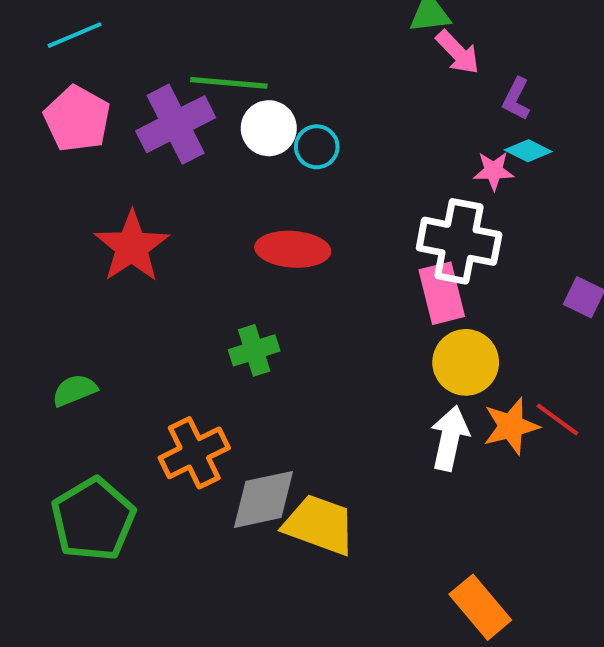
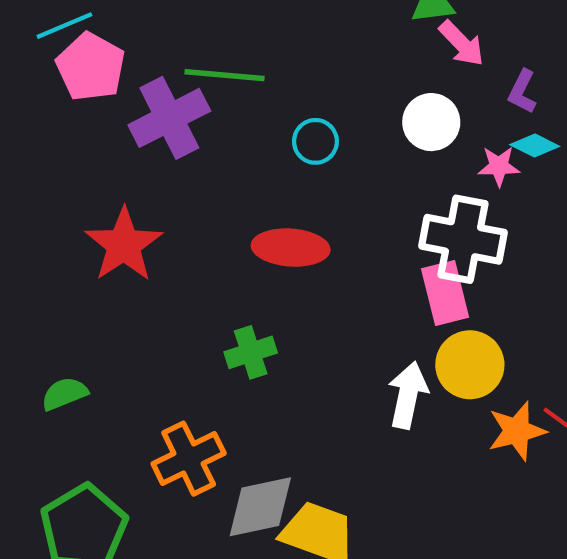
pink pentagon: (77, 119) -> (91, 67), moved
white circle: (269, 128) -> (431, 122), moved
white arrow: (450, 438) -> (408, 395), moved

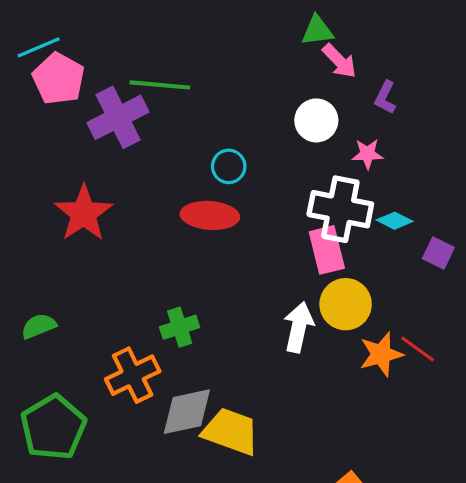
cyan circle: (315, 141) -> (229, 166), moved
cyan diamond: (535, 146) -> (395, 221), moved
green cross: (251, 352) -> (180, 327), moved

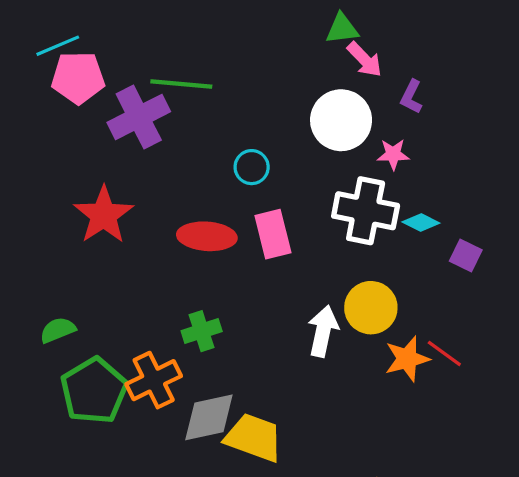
pink pentagon: (59, 79) -> (78, 78), turned -30
white circle: (316, 120) -> (341, 120), size x1.4
red ellipse: (210, 215) -> (207, 236), moved
pink rectangle: (327, 250) -> (273, 234), moved
green pentagon: (53, 427) -> (94, 391), moved

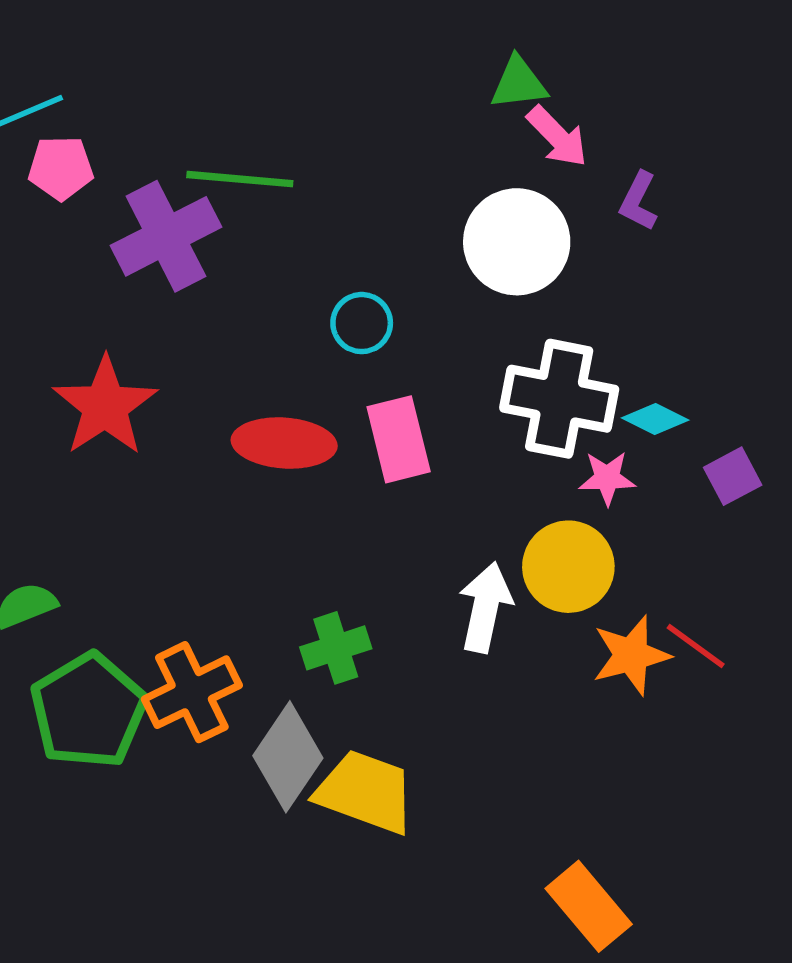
pink pentagon: (78, 78) -> (61, 168), size x0.7
pink star: (393, 154) -> (607, 478), moved
purple square: (466, 255) -> (733, 476), turned 36
green cross: (202, 331) -> (336, 648), moved
gray diamond: (209, 417) -> (288, 757), turned -44

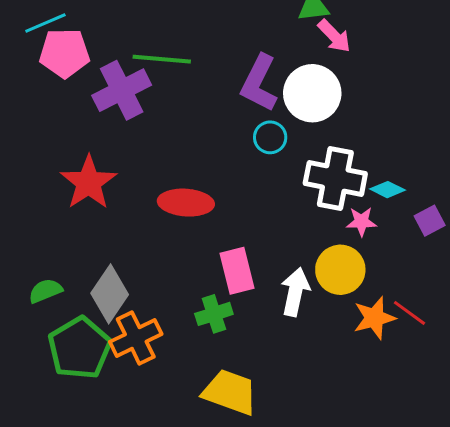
pink pentagon: (61, 168) -> (64, 53), size x1.4
purple L-shape: (639, 201) -> (259, 83), moved, size x1.8
cyan circle: (362, 323) -> (270, 137), moved
pink rectangle: (399, 439) -> (237, 271), moved
gray diamond: (288, 757) -> (110, 294), moved

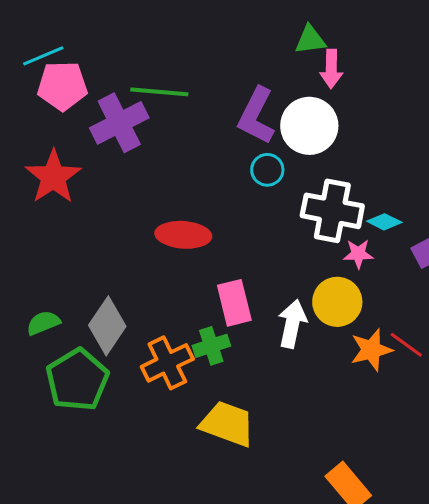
pink arrow: (334, 36) -> (331, 69), turned 45
red star: (89, 182) -> (53, 177), moved
orange cross: (136, 338) -> (167, 363), moved

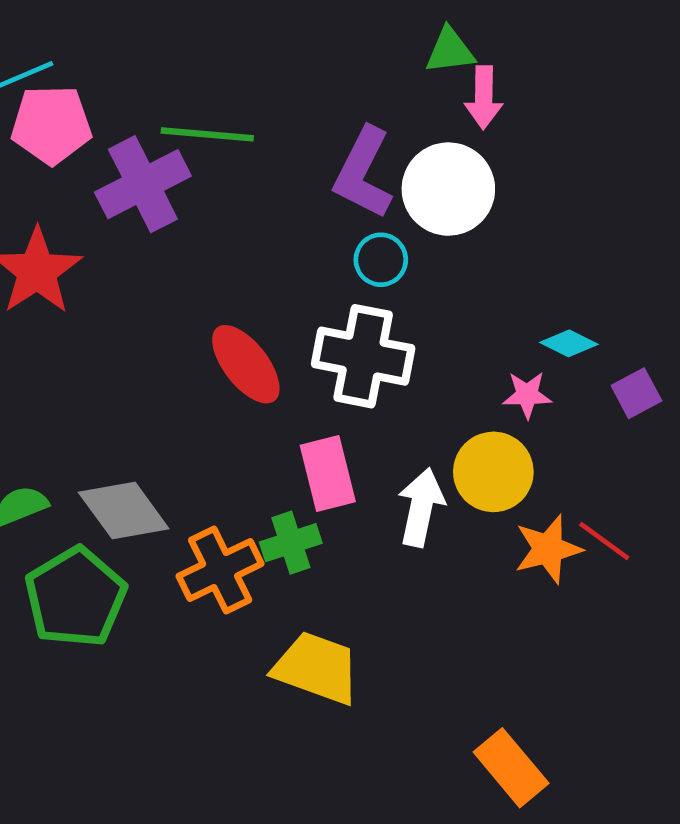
white cross: (332, 211) -> (363, 356), moved
red ellipse: (183, 235) -> (246, 364), turned 48
gray diamond: (107, 326) -> (124, 510), turned -70

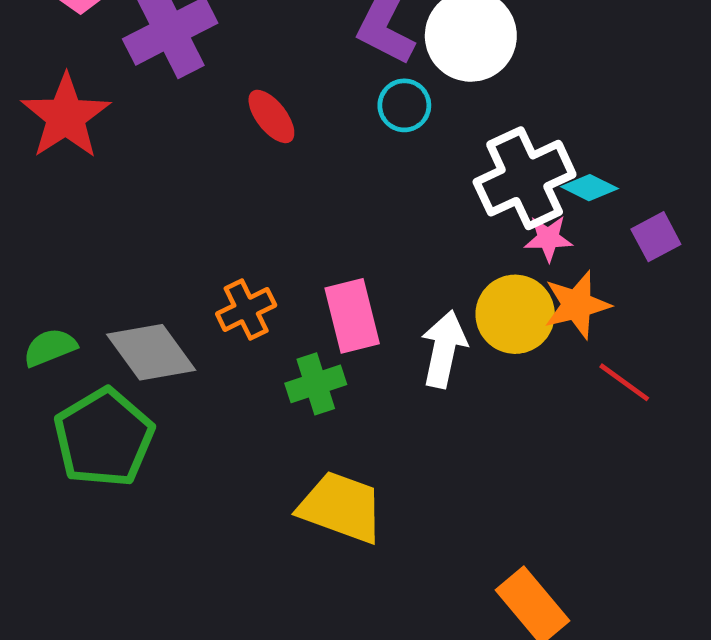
white cross: (363, 356) -> (525, 178), moved, turned -36
red ellipse: (246, 364) -> (271, 116), moved, size x0.7
orange star: (548, 549) -> (577, 305), moved
orange cross: (220, 570) -> (246, 310), moved, size x0.7

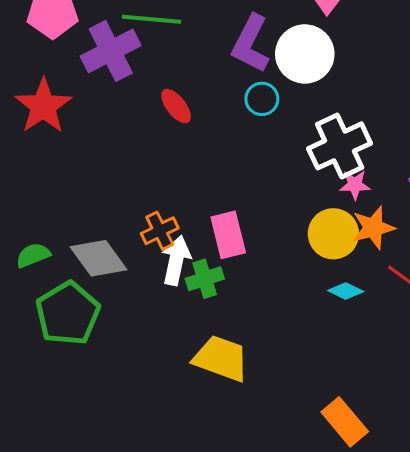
cyan diamond: (589, 188) -> (346, 291), moved
white arrow: (444, 349) -> (176, 260), moved

